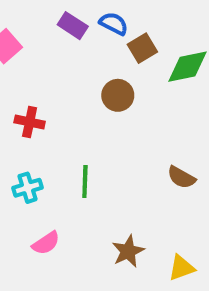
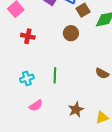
red cross: (30, 122) -> (28, 36), moved

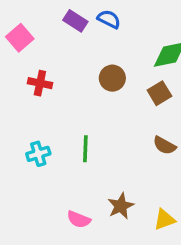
brown square: (83, 10) -> (159, 93), moved
pink semicircle: (36, 105) -> (79, 219), moved, turned 56

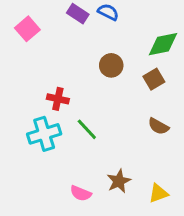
red cross: (40, 83) -> (58, 99), moved
green line: (85, 149) -> (87, 129), turned -45
cyan cross: (38, 154) -> (44, 134), size x1.5

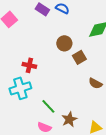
brown square: (154, 79) -> (79, 57), moved
green line: (87, 129) -> (48, 106), moved

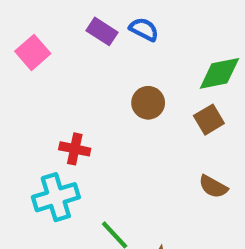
brown square: (79, 57) -> (209, 120), moved

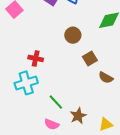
brown square: (209, 120) -> (90, 58), moved

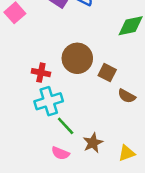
brown circle: (73, 35) -> (77, 58), moved, size x1.5
brown square: (90, 58) -> (107, 73), turned -32
cyan cross: (26, 83) -> (49, 101), moved

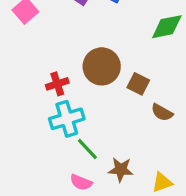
red cross: (41, 73) -> (57, 84), turned -30
brown star: (93, 143) -> (121, 170), turned 30

